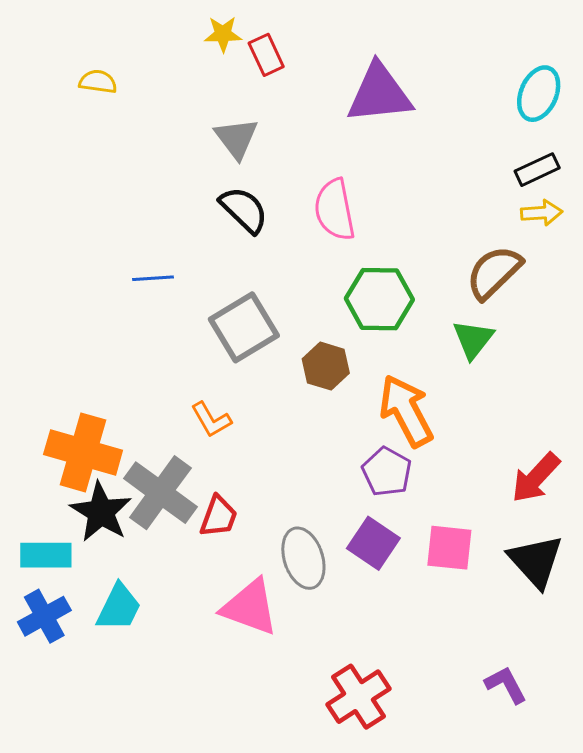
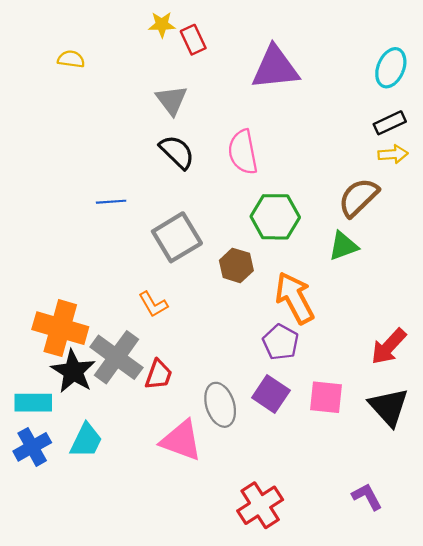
green triangle: (473, 339) -> (343, 246), turned 32

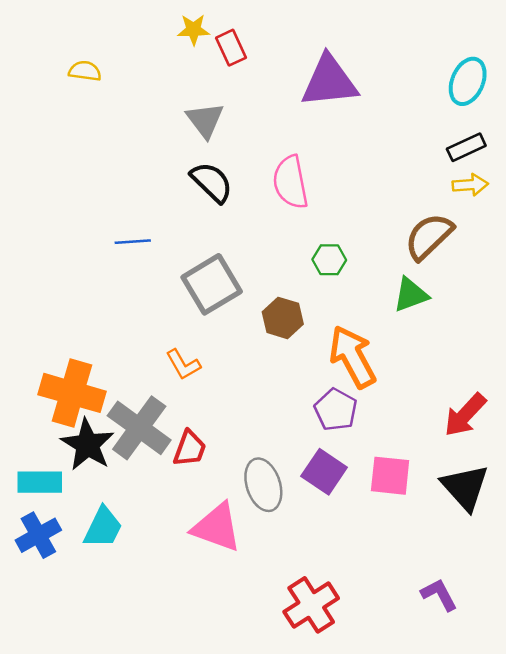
green hexagon: (275, 217) -> (329, 260), size x0.6

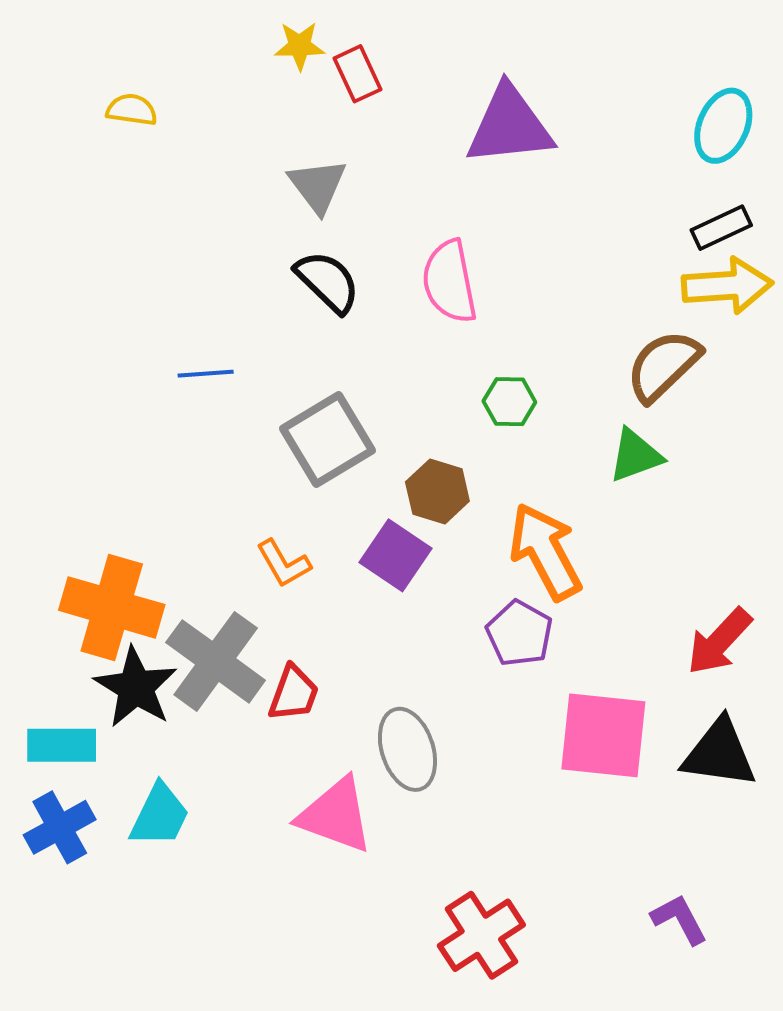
yellow arrow: (470, 185) -> (727, 286), size x1.6
purple square: (324, 472) -> (395, 555), moved
pink square: (390, 476) -> (603, 735), size x1.4
black triangle: (465, 487) -> (719, 753), turned -40

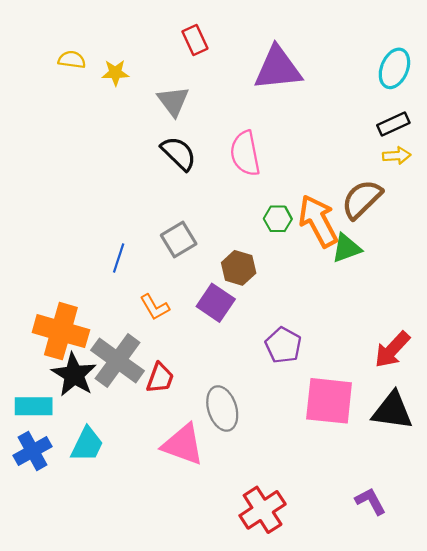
yellow star: (300, 46) -> (115, 73), moved
yellow arrow: (727, 286) -> (397, 156), size x0.6
blue line: (206, 374) -> (119, 258), moved, turned -68
gray square: (328, 440) -> (179, 240), size x0.7
orange arrow: (545, 551) -> (318, 221), moved

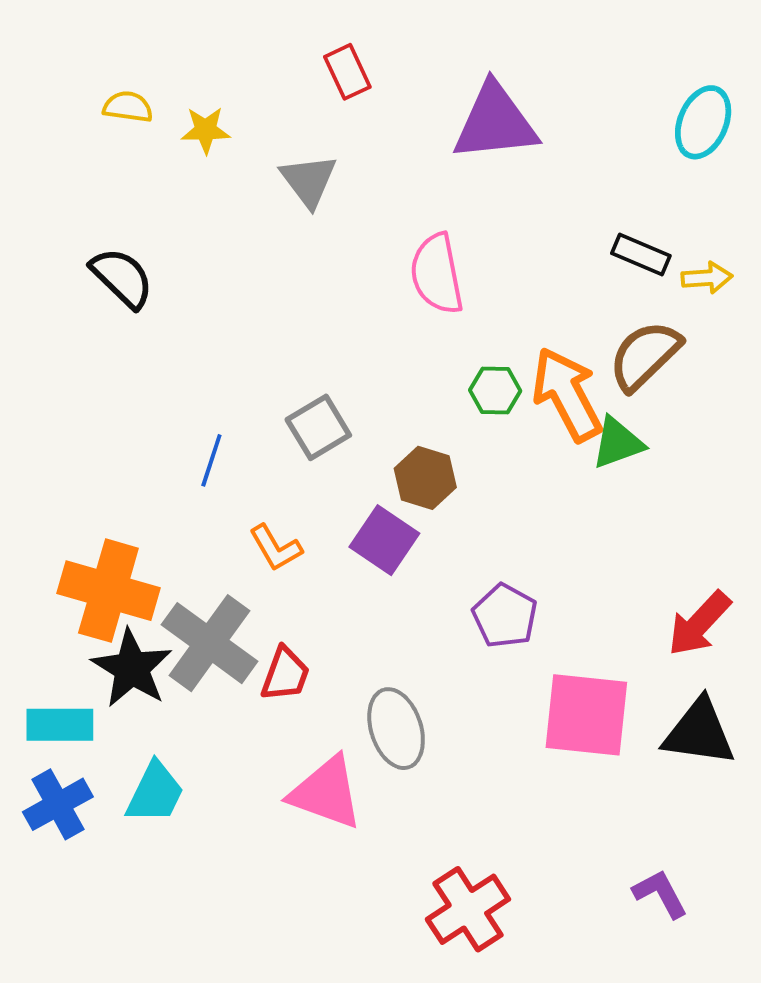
black rectangle: (393, 124) -> (641, 254), moved, turned 48
black semicircle: (179, 153) -> (122, 278), moved

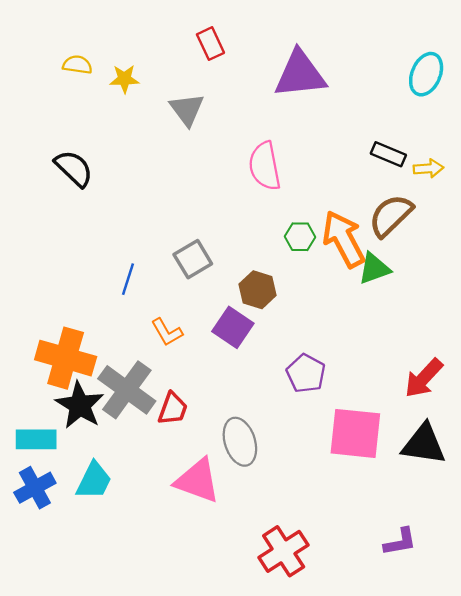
purple L-shape: (660, 894) -> (400, 542), turned 108

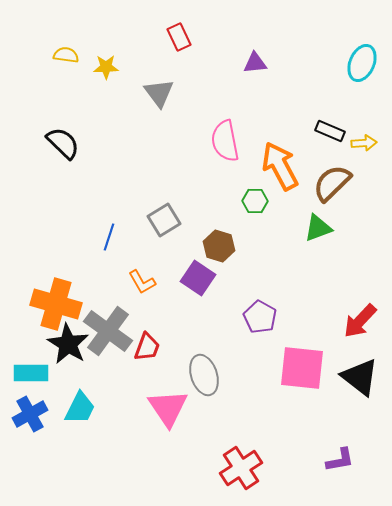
purple triangle: (300, 74) -> (255, 63), size x0.5
orange arrow: (344, 239) -> (280, 166), moved
black triangle: (424, 444) -> (360, 377), turned 30
pink triangle: (198, 481) -> (168, 408), turned 36

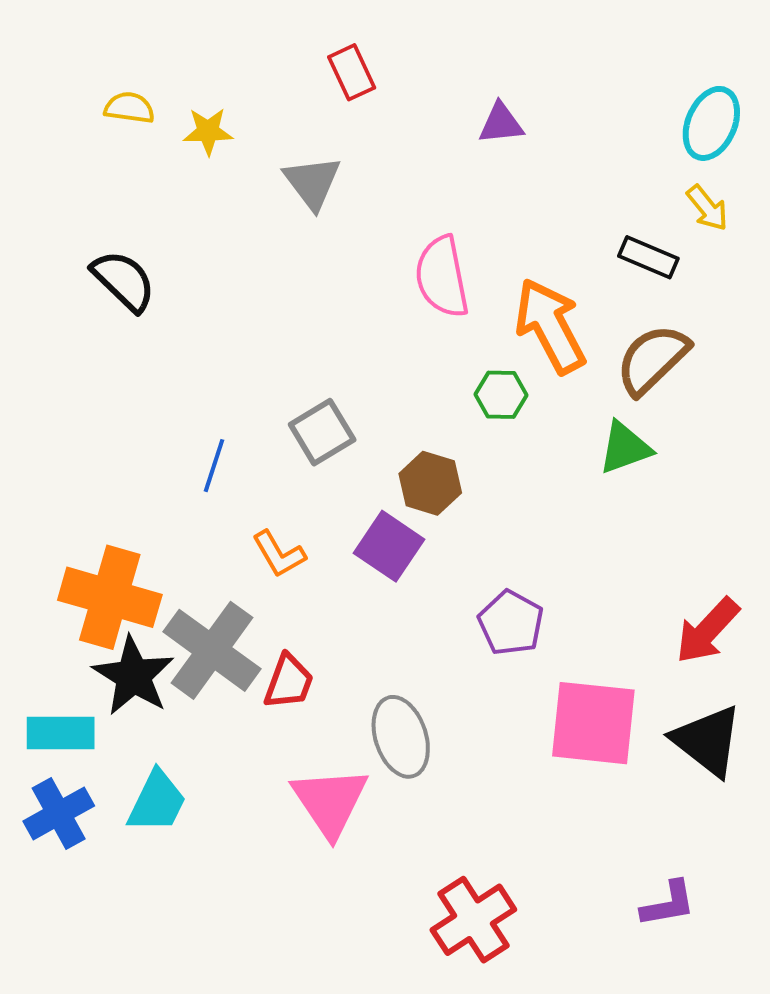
yellow arrow: (364, 143) -> (707, 208), moved, turned 55

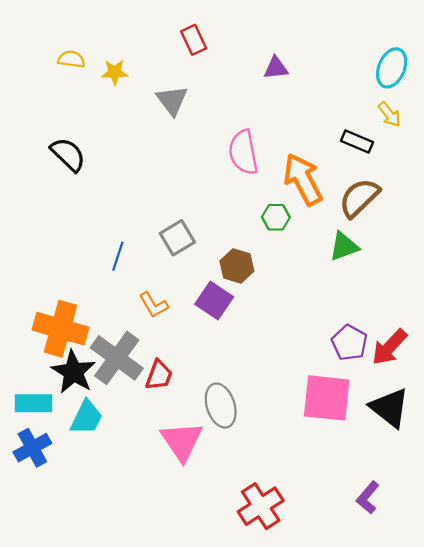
purple pentagon: (511, 623) -> (349, 343), moved
cyan trapezoid: (157, 802) -> (86, 417), moved
purple L-shape: (668, 904) -> (368, 497), turned 140

